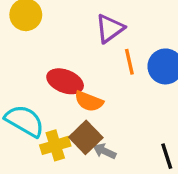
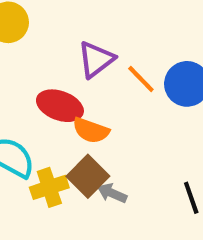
purple triangle: (110, 28) -> (96, 59), moved
orange line: (129, 62) -> (141, 79), turned -30

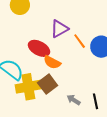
yellow cross: (49, 187) -> (28, 87), size x1.4
gray arrow: (112, 193) -> (74, 100), moved

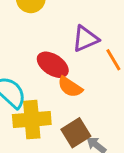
brown square: (48, 84) -> (76, 133), moved

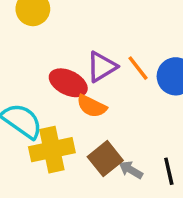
purple triangle: (85, 39) -> (102, 67), moved

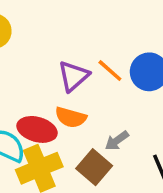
red ellipse: (68, 83) -> (37, 129), moved
gray arrow: (131, 170) -> (117, 141), moved, turned -55

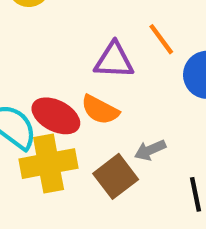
orange line: (110, 71) -> (161, 39), moved
purple triangle: (73, 76) -> (114, 60), turned 32

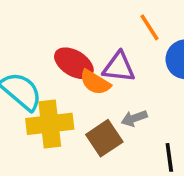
purple triangle: (114, 60) -> (119, 67), moved
red ellipse: (56, 116) -> (74, 63), moved

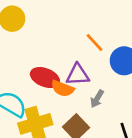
gray arrow: (134, 118) -> (97, 99), moved, turned -30

